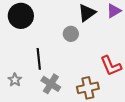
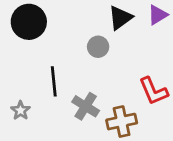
gray cross: (51, 84) -> (86, 106), moved

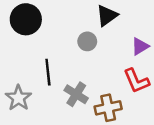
purple triangle: (158, 15) -> (140, 46), moved
gray star: (20, 110) -> (18, 98), size x1.5

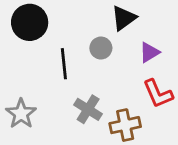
purple triangle: (140, 46) -> (149, 52), moved
black line: (48, 72) -> (64, 64), moved

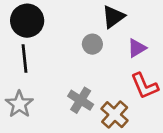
black line: (64, 64) -> (25, 58), moved
brown cross: (125, 125) -> (115, 115), turned -36

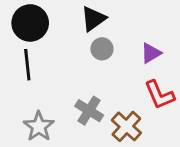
black triangle: (113, 17) -> (93, 19), moved
gray star: (19, 104) -> (39, 126), moved

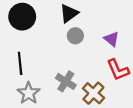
purple triangle: (151, 53) -> (112, 39), turned -49
black line: (27, 65) -> (20, 63), moved

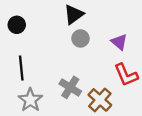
black circle: (22, 17) -> (17, 25), moved, size x0.6

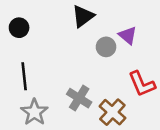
gray circle: (80, 38) -> (106, 47), moved
purple triangle: (119, 42) -> (128, 35), moved

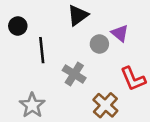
black line: (24, 76) -> (42, 50), moved
gray cross: (79, 98) -> (74, 74), moved

